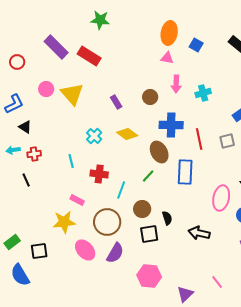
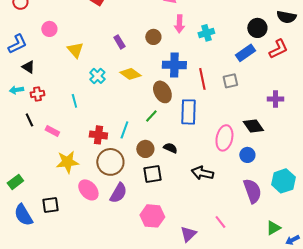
yellow triangle: (72, 94) -> (75, 50), moved, size x0.7
red cross: (99, 174) -> (98, 135), moved
pink rectangle: (77, 200) -> (52, 131), moved
black semicircle: (167, 218) -> (170, 148), moved, turned -48
black square: (39, 251) -> (50, 205), moved

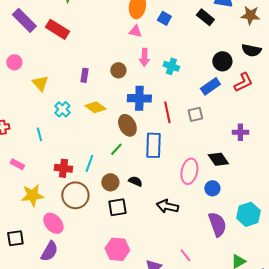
cyan cross: (206, 33) -> (171, 66), turned 35
purple rectangle: (119, 42) -> (84, 75), turned 40
purple semicircle: (118, 193) -> (49, 251), moved

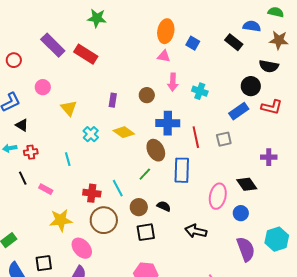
black semicircle: (251, 50) -> (269, 66), moved
red L-shape: (243, 82) -> (272, 107), turned 40
cyan line: (89, 163) -> (118, 188), turned -48

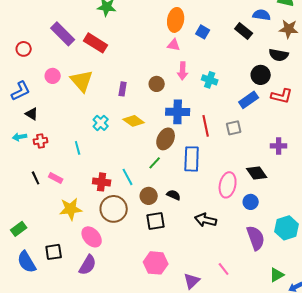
yellow triangle: (69, 108) -> (82, 81), moved, size x1.4
brown ellipse: (156, 150) -> (166, 139), turned 55
black line: (23, 178) -> (36, 178), moved

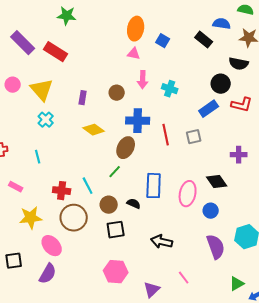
cyan cross: (101, 123) -> (46, 120), moved
blue rectangle: (192, 159) -> (154, 186), moved
black arrow: (206, 220) -> (162, 242), moved

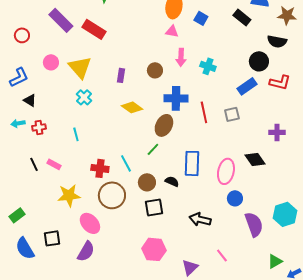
blue circle: (211, 211) -> (235, 198), moved

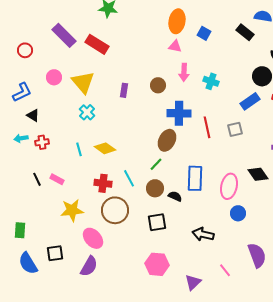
yellow diamond: (132, 107) -> (105, 148), moved
brown circle: (147, 182) -> (155, 188), moved
green rectangle: (17, 215) -> (20, 230), turned -49
purple semicircle: (254, 224) -> (257, 255), moved

